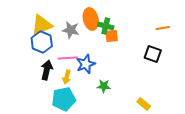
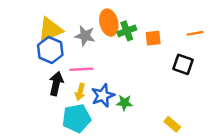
green cross: (106, 26) -> (127, 31), turned -35
orange square: (112, 36) -> (153, 38), moved
blue star: (86, 64) -> (103, 96), moved

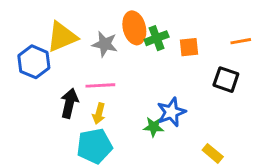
blue hexagon: (50, 50) -> (34, 62), moved
blue star: (103, 96) -> (171, 112), moved

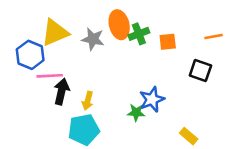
pink line: (100, 85) -> (50, 76), moved

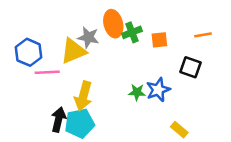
yellow triangle: (55, 33) -> (73, 51), moved
black arrow: (61, 92) -> (58, 120), moved
blue star: (152, 99) -> (158, 90), moved
yellow arrow: (88, 101) -> (83, 96), size x1.6
green star: (136, 113) -> (137, 92), moved

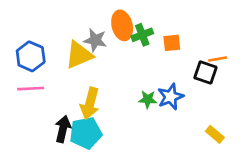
orange line: (203, 35) -> (218, 59), moved
pink line: (47, 72) -> (31, 89), moved
yellow rectangle: (179, 130) -> (215, 134), moved

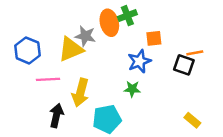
green cross: (142, 35) -> (127, 16), moved
pink line: (31, 89) -> (48, 79), moved
blue star: (171, 97) -> (139, 61), moved
cyan pentagon: (86, 133) -> (107, 119), moved

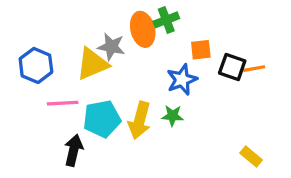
black square: (184, 65) -> (232, 67), moved
yellow arrow: (80, 93) -> (140, 120), moved
cyan pentagon: (107, 119) -> (102, 119), moved

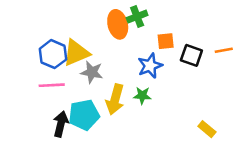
gray star: (111, 47) -> (92, 72), moved
blue hexagon: (36, 65) -> (53, 54), moved
orange line: (254, 69) -> (224, 50), moved
cyan pentagon: (102, 119) -> (84, 115), moved

